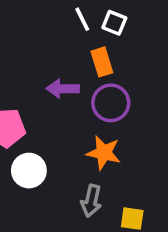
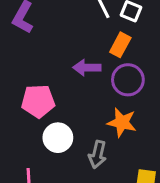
orange rectangle: (102, 62) -> (120, 45), turned 45
gray arrow: (91, 201) -> (97, 154), moved

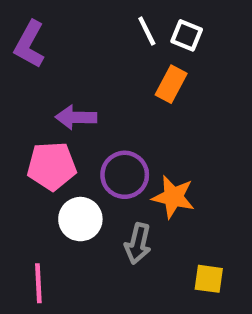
purple arrow: (87, 68) -> (76, 117), moved
purple circle: (128, 80) -> (125, 175), moved

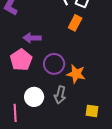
pink pentagon: (52, 166) -> (21, 60), turned -30
white circle: (80, 219) -> (34, 97), moved

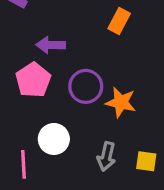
gray arrow: (60, 95) -> (106, 157), moved

